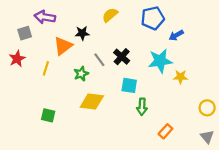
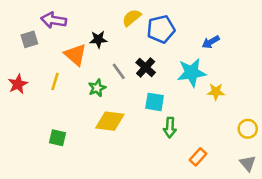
blue pentagon: (153, 18) -> (161, 29), moved
orange triangle: (63, 46) -> (75, 55), turned -42
red star: (17, 59) -> (18, 84), moved

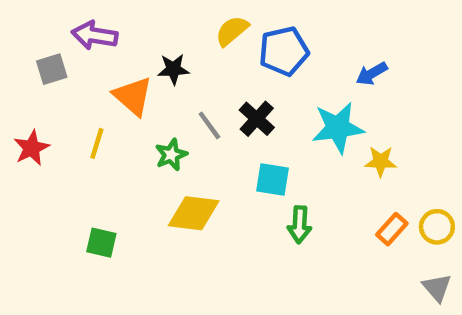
orange rectangle: (198, 157) -> (392, 229), moved

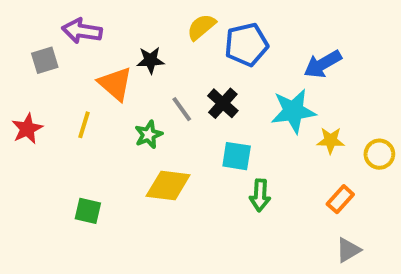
blue arrow: (372, 74) -> (323, 64), size x1.4
yellow circle: (437, 227) -> (379, 154), moved
gray triangle: (437, 288) -> (348, 250), moved, turned 40

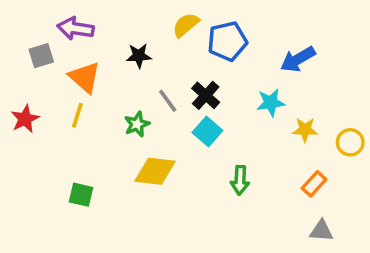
orange triangle: (115, 84) -> (85, 77), moved
cyan star: (293, 111) -> (271, 103), size x0.7
cyan square: (237, 156) -> (207, 131), moved, turned 32
gray triangle: (348, 250) -> (321, 231), turned 35

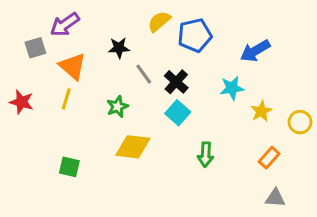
purple arrow: (76, 29) -> (65, 25), turned -44
gray line: (168, 101) -> (144, 74), moved
red star: (25, 119) -> (21, 102), turned -30
yellow star: (305, 130) -> (261, 111), turned -30

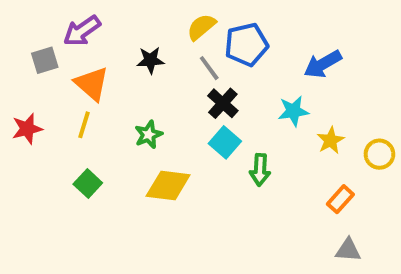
gray line: (144, 74) -> (209, 68), moved
red star: (21, 102) -> (27, 129), turned -30
green arrow: (206, 155) -> (260, 170), moved
green square: (69, 167) -> (88, 184), moved, turned 30

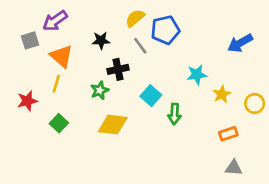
blue arrow: (323, 64) -> (240, 43), moved
black cross: (223, 103) -> (118, 69), moved, turned 36
red star: (27, 129) -> (27, 101), moved
orange rectangle: (340, 199) -> (228, 134), turned 30

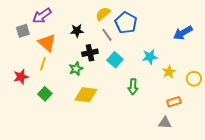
blue pentagon: (165, 30) -> (126, 23), turned -30
cyan square: (151, 96) -> (115, 60), moved
gray triangle: (234, 168) -> (165, 123), moved

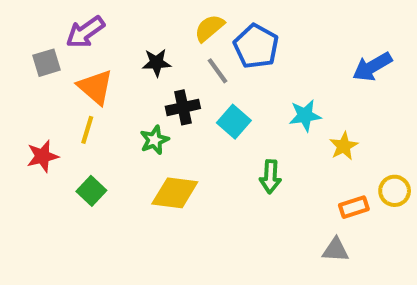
yellow circle: (194, 79) -> (395, 191), moved

